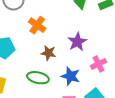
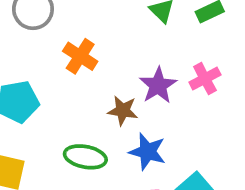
brown star: (48, 53) -> (123, 111), moved
pink cross: (98, 64) -> (205, 79), moved

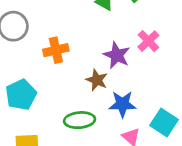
orange cross: (80, 56) -> (56, 50), turned -30
brown star: (123, 111) -> (97, 80), turned 30

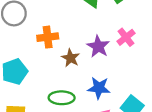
brown star: (97, 80) -> (71, 58), moved

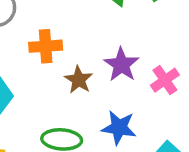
pink cross: (126, 37) -> (165, 80), moved

